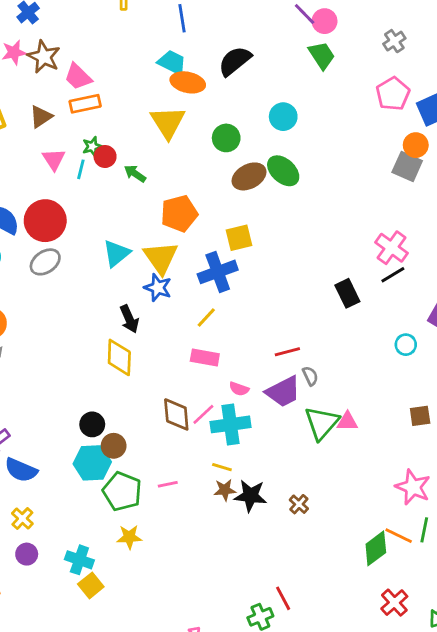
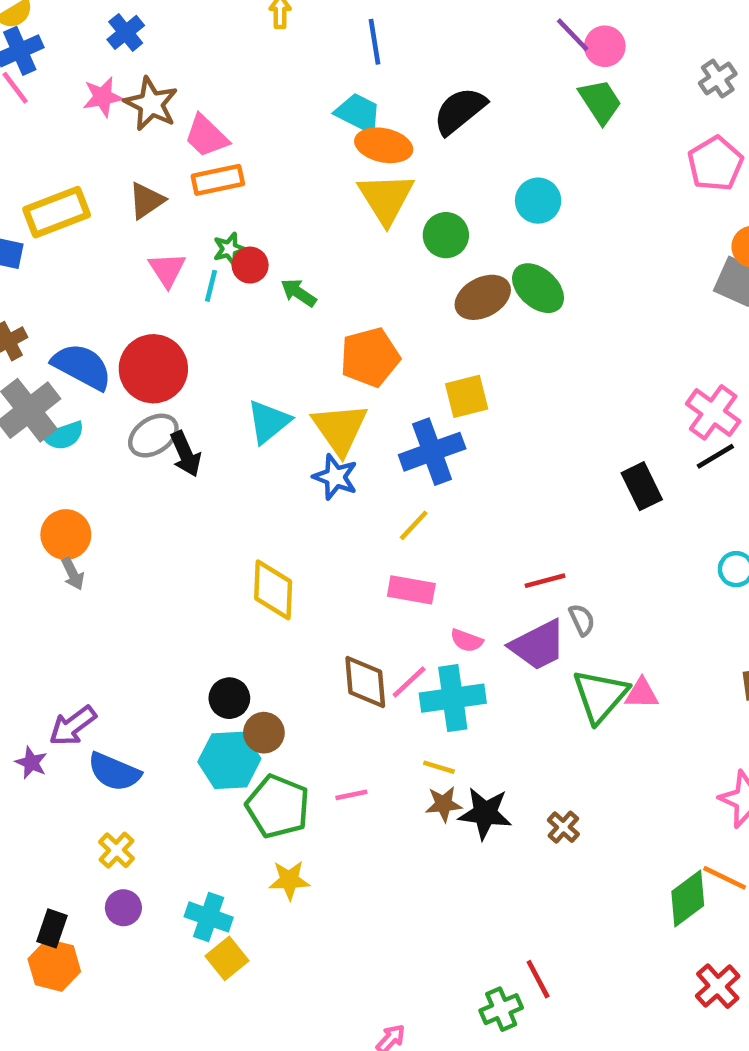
yellow triangle: (168, 122) -> (386, 198), moved
black arrow: (129, 319) -> (186, 454), moved

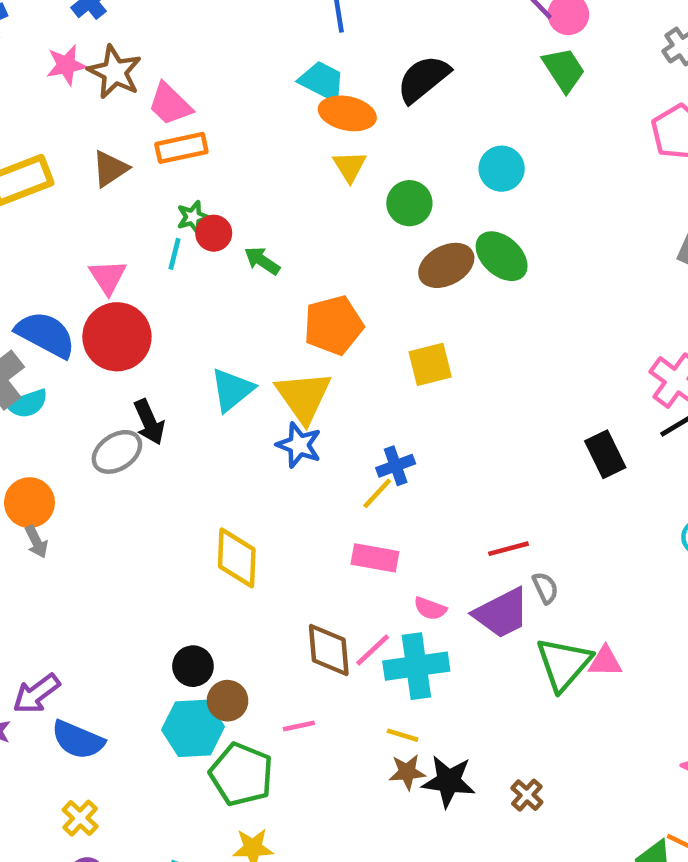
yellow triangle: (386, 198) -> (350, 166), size x0.6
pink triangle: (167, 270) -> (108, 277), moved
gray ellipse: (153, 436) -> (117, 452), moved
blue cross: (432, 452) -> (396, 466), moved, size x0.6
pink line: (351, 795) -> (299, 726), moved

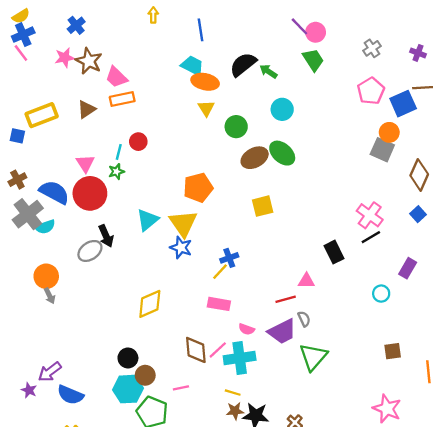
green star: (193, 217) -> (116, 172), moved
green arrow: (262, 261) -> (268, 71), moved
yellow square: (430, 364) -> (263, 206), moved
yellow diamond: (237, 558) -> (150, 304), turned 64
pink triangle: (605, 662) -> (306, 281), moved

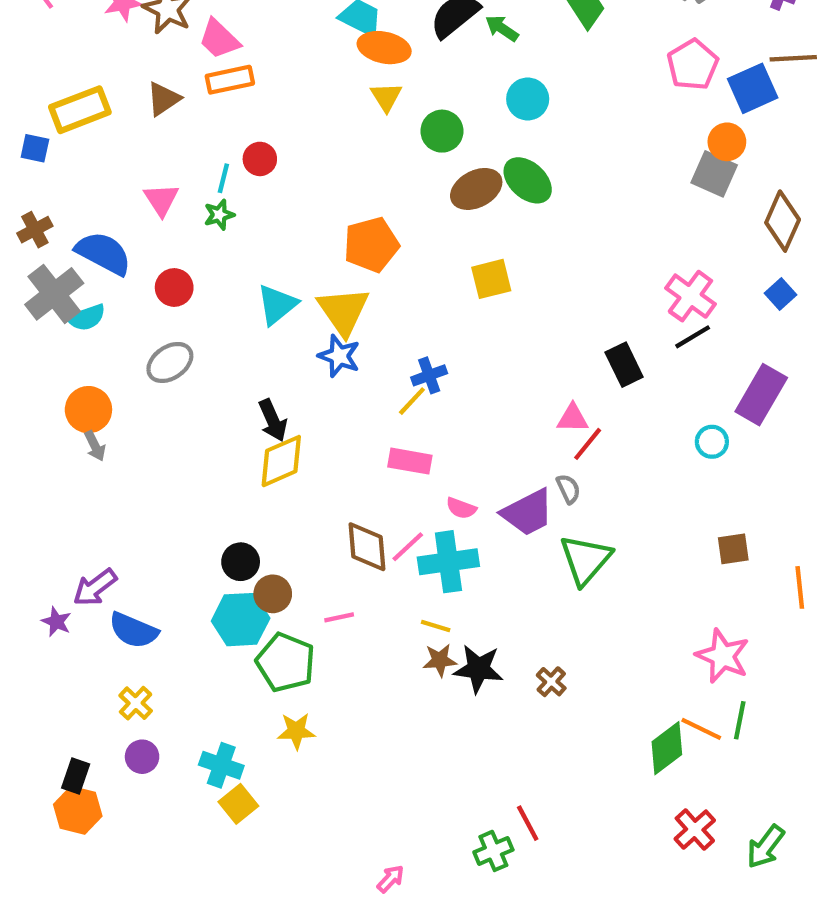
red circle: (90, 193) -> (174, 287), moved, size x0.6
black arrow: (106, 236) -> (273, 420), moved
purple rectangle: (408, 268) -> (761, 395), size x1.5
red line: (286, 299) -> (588, 444), moved, turned -36

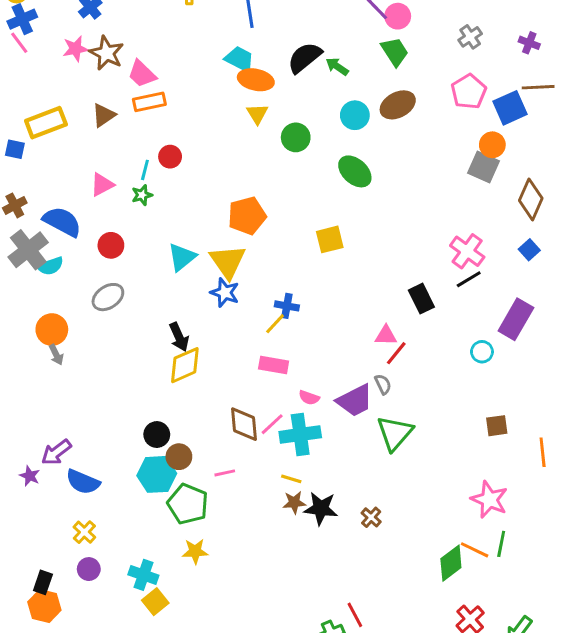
brown ellipse: (476, 189) -> (398, 105), moved
pink triangle: (161, 200) -> (102, 185), turned 35
blue cross: (429, 375) -> (287, 306), turned 30

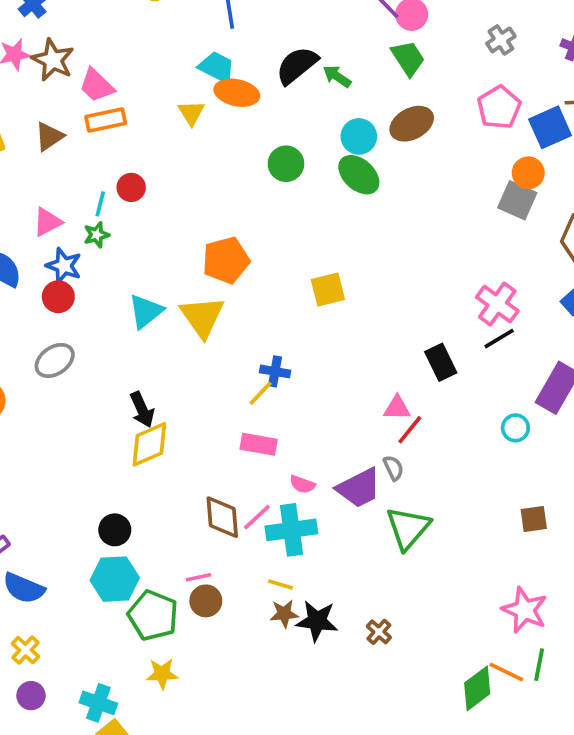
yellow triangle: (257, 114) -> (191, 113), moved
green ellipse: (355, 171) -> (359, 175), moved
blue star: (225, 293) -> (64, 266), moved
brown circle: (179, 457) -> (206, 601), moved

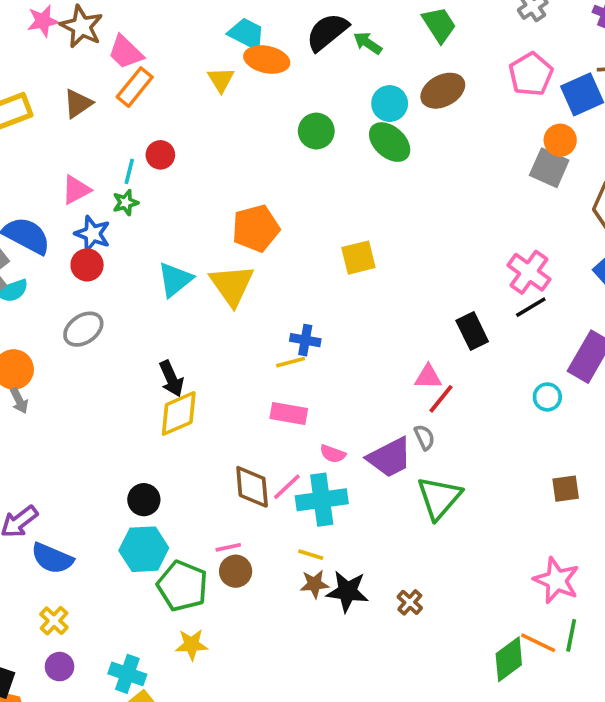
orange rectangle: (106, 120) -> (135, 87), turned -39
yellow line: (260, 393) -> (291, 362), turned 32

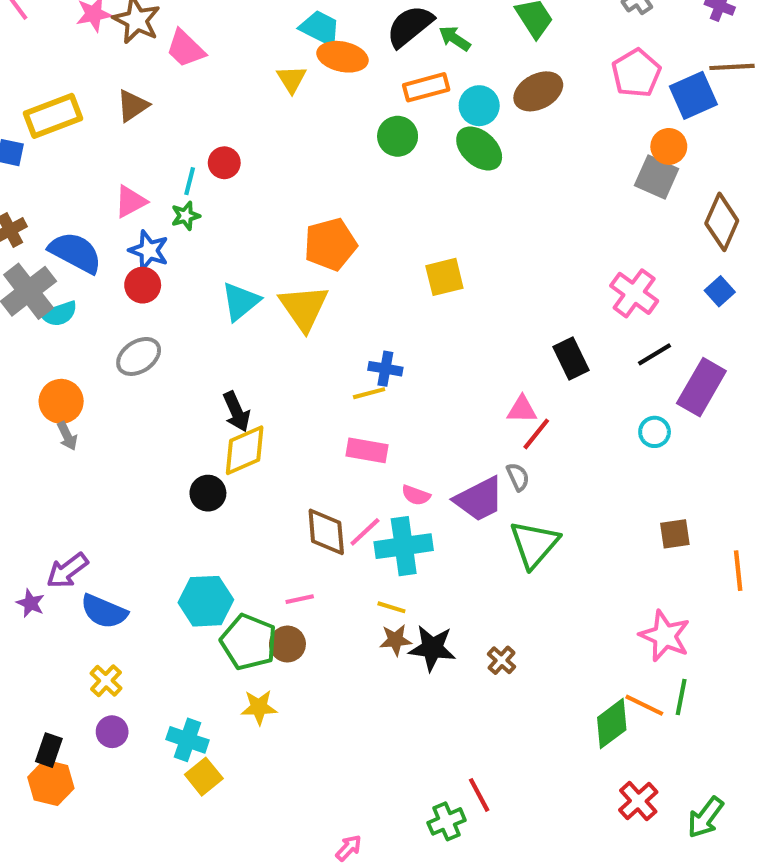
orange rectangle: (135, 87) -> (426, 87), moved, turned 36
black line: (531, 307) -> (655, 354), moved
black circle: (144, 500) -> (208, 493), moved
brown circle: (236, 571) -> (287, 644), moved

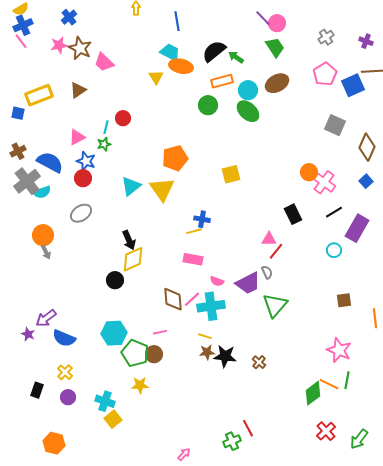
orange circle: (669, 146) -> (309, 172), moved
black rectangle: (49, 750) -> (37, 390), moved
orange hexagon: (51, 783) -> (54, 443), moved

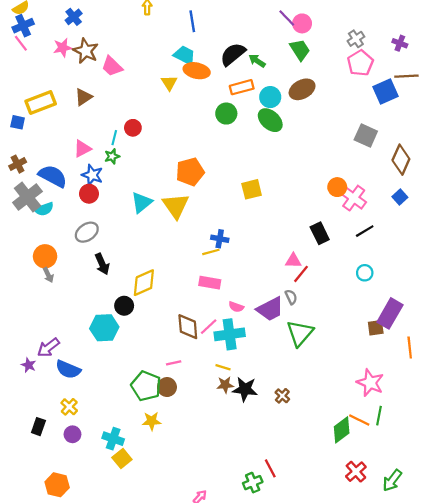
pink pentagon: (325, 74) -> (360, 63), moved
purple rectangle: (357, 228) -> (390, 313), moved
black arrow: (129, 240) -> (102, 264), moved
cyan hexagon: (114, 333) -> (104, 328), moved

